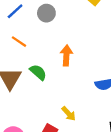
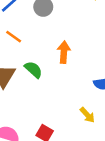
yellow arrow: (69, 114) -> (87, 115), moved

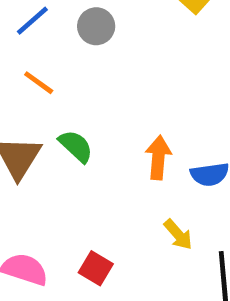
orange arrow: (64, 52) -> (158, 158), moved

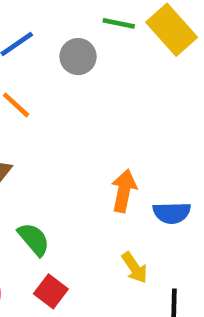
green semicircle: (76, 146) -> (34, 239), moved

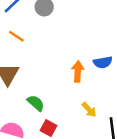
blue semicircle: (172, 213) -> (103, 62), moved

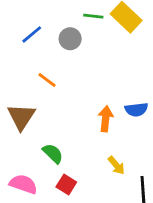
orange line: (16, 36) -> (47, 80), moved

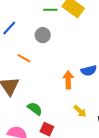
gray circle: (70, 39) -> (43, 35), moved

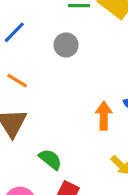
orange line: (24, 58) -> (17, 81), moved

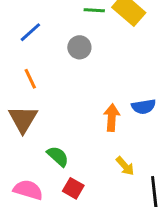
orange line: (17, 81) -> (30, 79), turned 30

